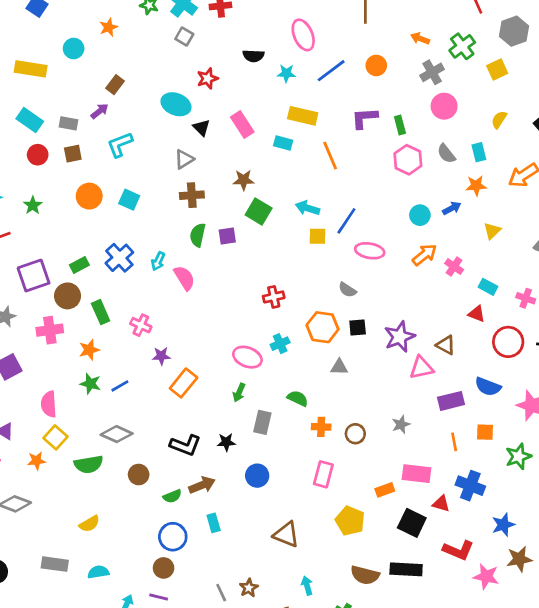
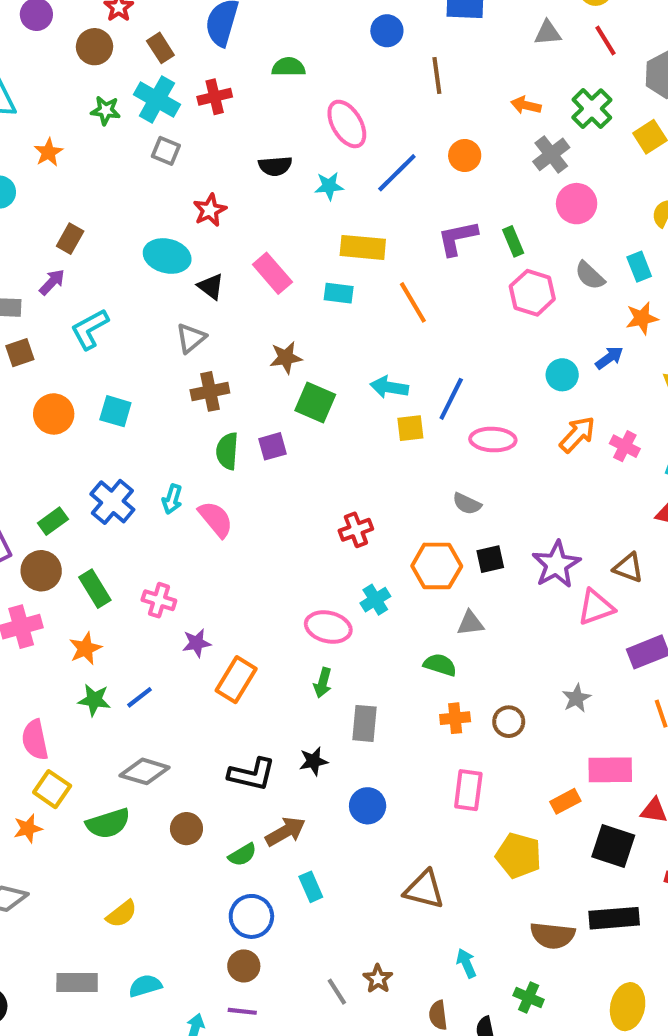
green semicircle: (298, 398) -> (440, 665), moved

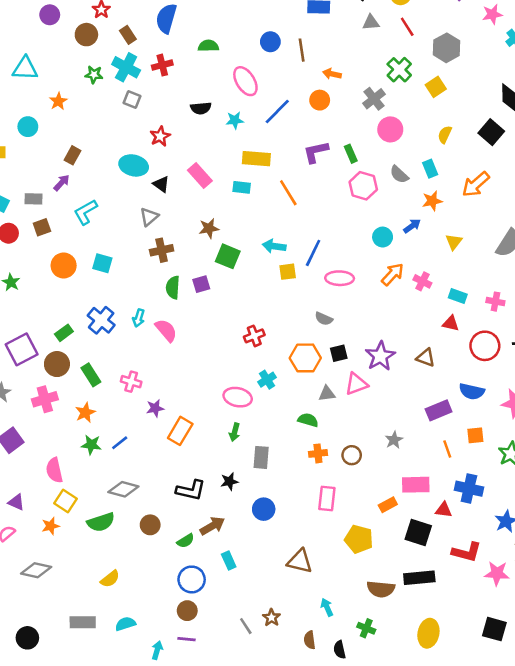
blue circle: (387, 31) -> (270, 42), moved
orange arrow: (526, 105) -> (332, 74), moved
pink triangle: (596, 607) -> (356, 384), moved

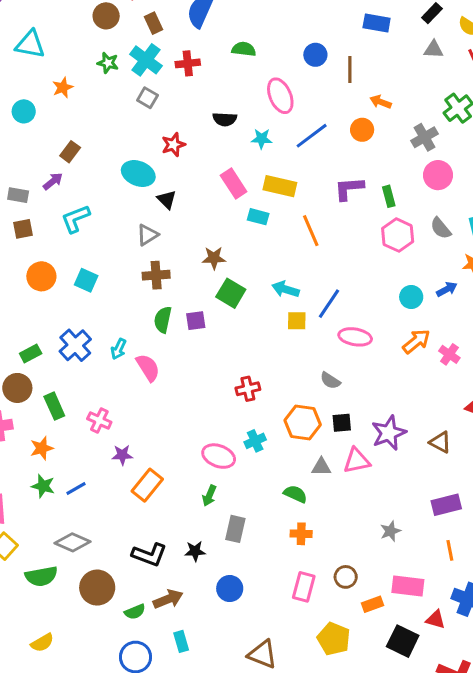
pink rectangle: (200, 175) -> (234, 184), moved
brown circle: (352, 455) -> (346, 577), moved
brown circle: (150, 525) -> (97, 588), size x1.5

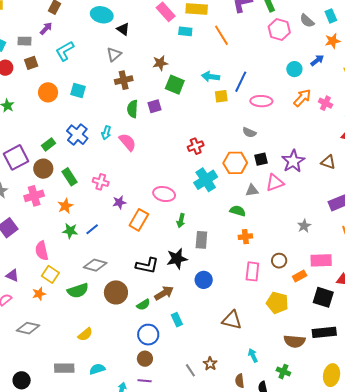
cyan cross: (255, 441) -> (206, 180), size x1.6
pink ellipse: (219, 456) -> (164, 194), moved
black star: (195, 551) -> (177, 259), size x1.5

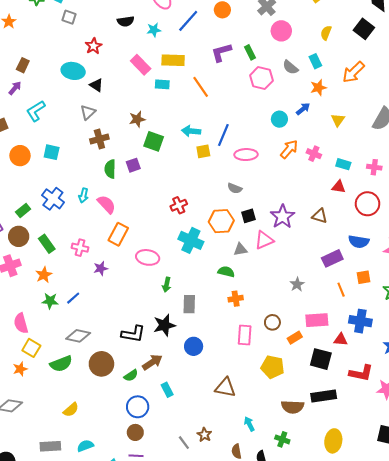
cyan cross: (206, 180) -> (191, 240), turned -30
orange rectangle: (139, 220) -> (118, 234), moved

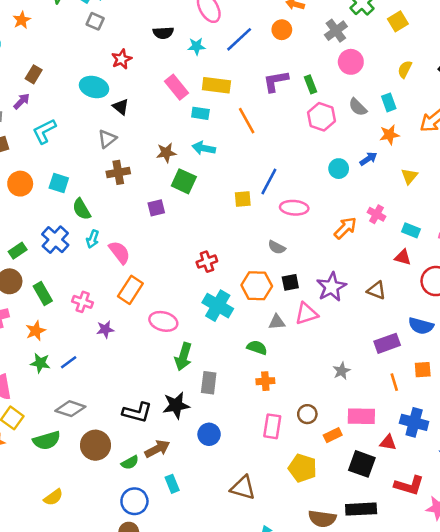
cyan arrow: (191, 131) -> (204, 148), moved
orange arrow: (289, 149) -> (345, 228), moved
green semicircle: (110, 169) -> (82, 209), moved, turned -36
green arrow: (167, 285) -> (183, 357), size x1.5

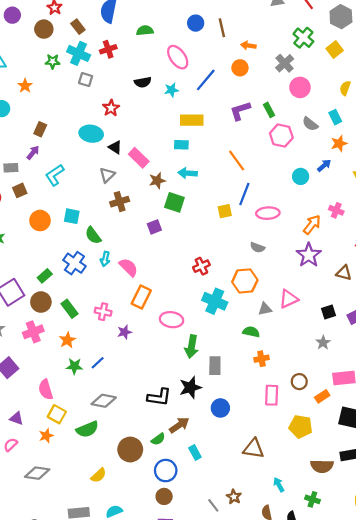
pink rectangle: (176, 87) -> (139, 158), moved
orange line: (247, 121) -> (237, 160), moved
black square: (290, 282) -> (329, 312), moved
purple star: (331, 287) -> (309, 255), moved
brown circle: (95, 445) -> (130, 450), moved

